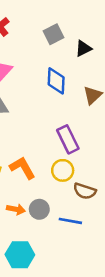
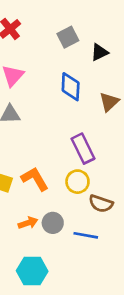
orange arrow: (16, 209) -> (28, 223), turned -30

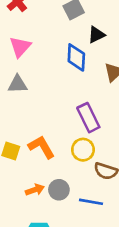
black triangle: (100, 52) -> (96, 35), moved

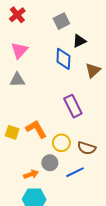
yellow circle: (83, 150) -> (61, 143), moved
orange arrow: (35, 190) -> (31, 174), moved
blue line: (91, 202) -> (75, 172), turned -36

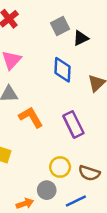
black triangle: (79, 41) -> (81, 38), moved
orange L-shape: (36, 129) -> (31, 117), moved

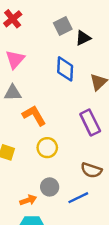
purple rectangle: (73, 124) -> (90, 123), moved
yellow circle: (60, 167) -> (47, 148), moved

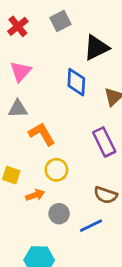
gray square: (63, 26) -> (60, 21), moved
black triangle: (83, 38) -> (96, 48), size x1.5
orange arrow: (28, 200) -> (35, 195), moved

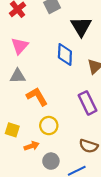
black triangle: (96, 48) -> (81, 27), turned -35

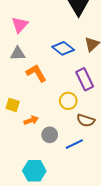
blue diamond: (65, 55) -> (63, 48), moved, turned -55
yellow circle: (49, 126) -> (68, 101), moved

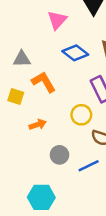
pink triangle: (20, 25) -> (57, 20), moved
yellow square: (13, 105) -> (16, 97), moved
orange arrow: (31, 120) -> (38, 124), moved

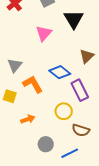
blue diamond: (75, 53) -> (60, 72), moved
gray triangle: (22, 59) -> (15, 65), turned -49

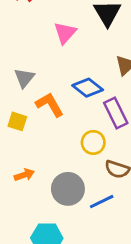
orange arrow: (28, 119) -> (24, 175), moved
gray circle: (46, 144) -> (68, 189), size x1.5

